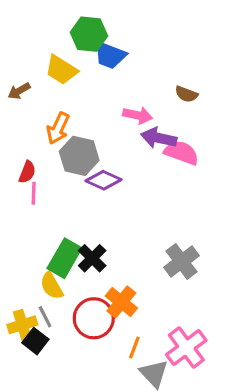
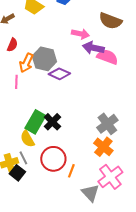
brown semicircle: (186, 94) -> (110, 21), size x1.6
orange arrow: (58, 128) -> (26, 63), moved
red semicircle: (27, 172) -> (12, 45), moved
orange cross: (121, 302) -> (103, 147), moved
orange line: (134, 348) -> (71, 171), moved

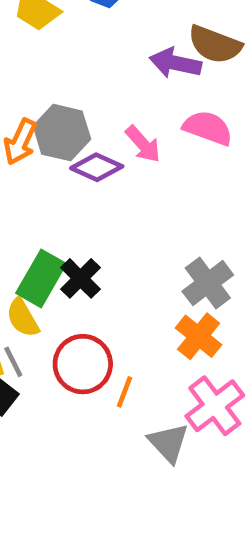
pink arrow: (80, 34) -> (143, 144), moved, turned 36
purple arrow: (93, 48) -> (175, 63), moved

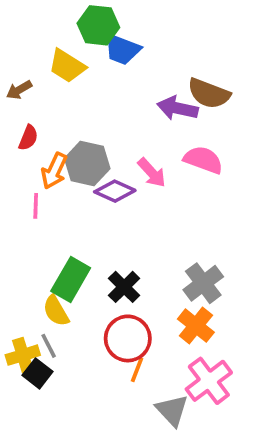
black cross: (80, 278) -> (124, 287), moved
red circle: (83, 364) -> (128, 338), moved

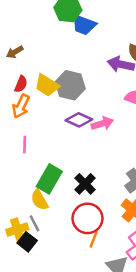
yellow trapezoid: (67, 66) -> (47, 85), moved
gray hexagon: (87, 163) -> (70, 85), moved
orange arrow: (54, 171) -> (21, 106), moved
pink arrow: (152, 173) -> (102, 123), moved, turned -65
pink line: (36, 206) -> (25, 144), moved

